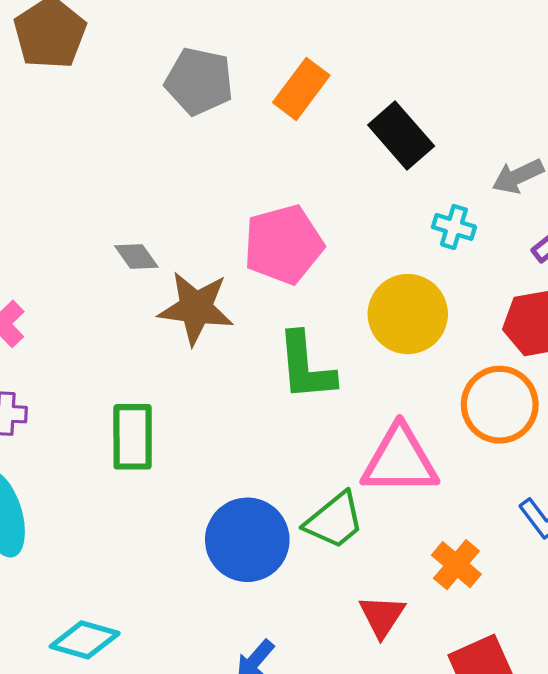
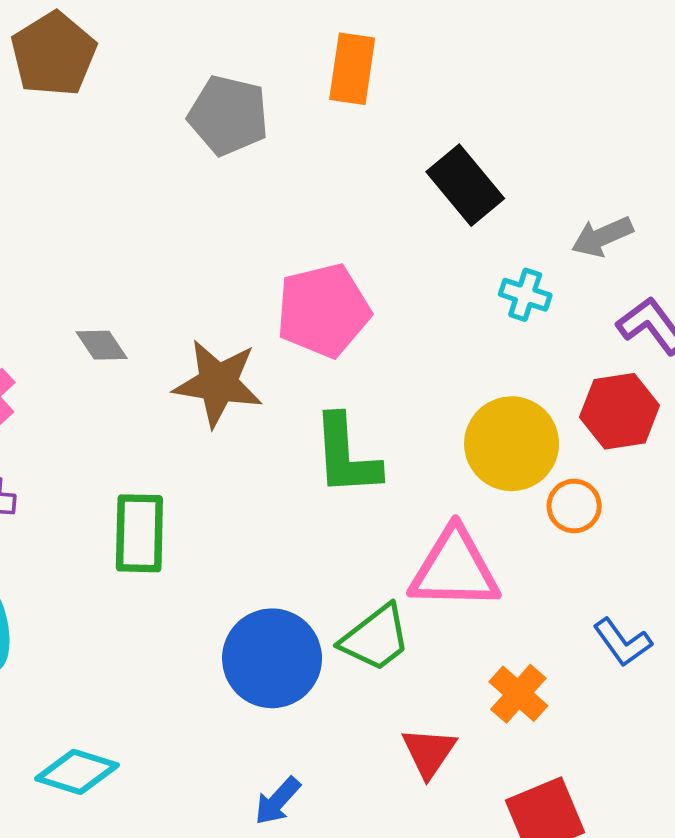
orange rectangle: (301, 89) -> (352, 69), moved, turned -30
gray diamond: (136, 257) -> (102, 345), moved
yellow circle: (408, 314) -> (512, 444), moved
orange circle: (500, 405) -> (574, 506), size x0.6

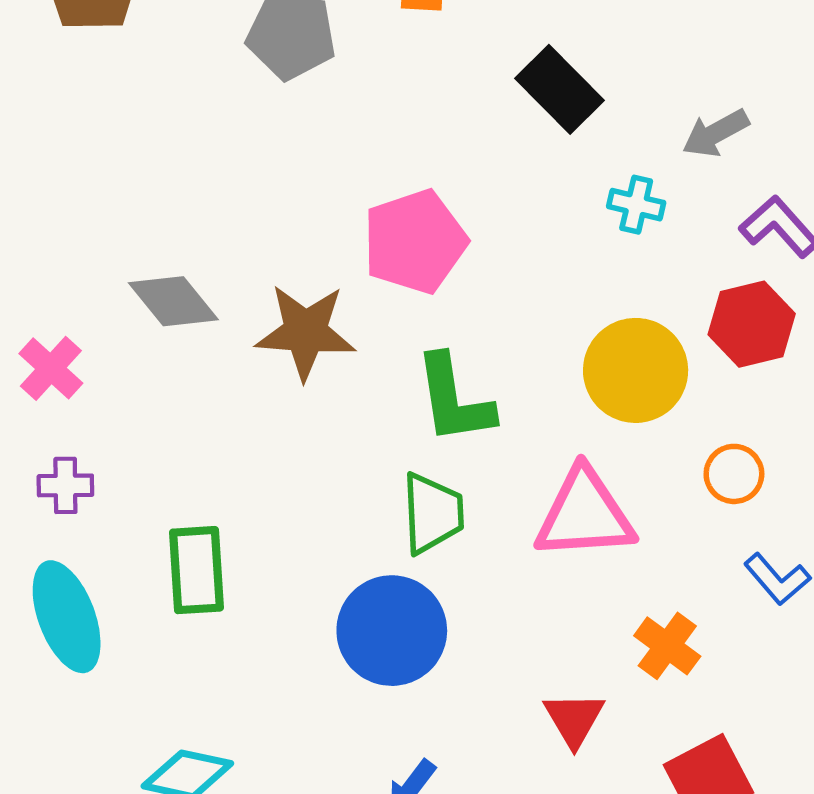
gray diamond: (102, 345) -> (173, 301), size x1.5
orange circle: (574, 506) -> (734, 474), moved
green rectangle: (139, 533) -> (196, 570), moved
green trapezoid: (376, 638) -> (432, 513), moved, turned -50

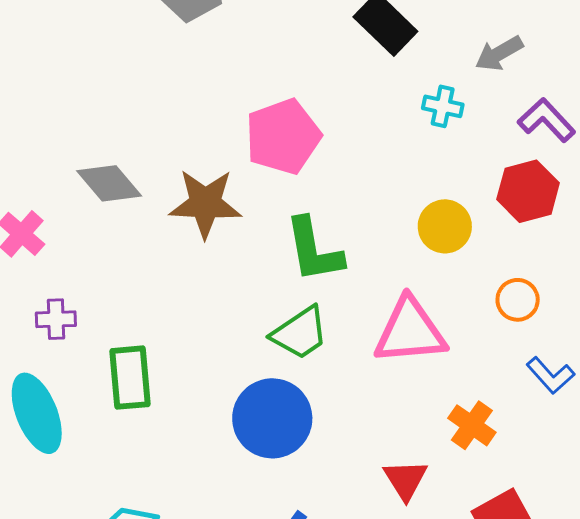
yellow circle: (636, 370) -> (445, 226), size x0.7
purple cross: (65, 485) -> (56, 319), moved
green trapezoid: (432, 513) -> (300, 333), turned 60

